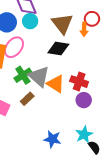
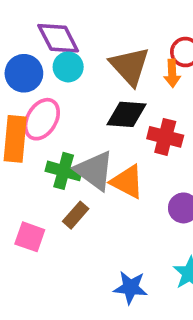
green cross: (23, 75) -> (64, 171), turned -36
red cross: (79, 82) -> (165, 137), moved

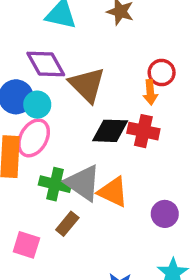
brown triangle: (130, 66) -> (87, 85), moved
cyan circle: (68, 67) -> (37, 105), moved
red cross: (165, 137) -> (143, 131), moved

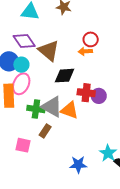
orange arrow: (150, 92) -> (85, 51), turned 96
red cross: (143, 131) -> (86, 93), moved
purple circle: (165, 214) -> (99, 96), moved

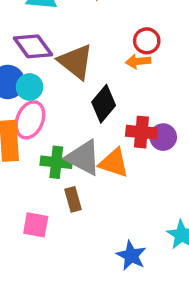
black diamond: (64, 76) -> (104, 104), turned -45
brown rectangle: (45, 131) -> (73, 199), turned -48
blue star: (78, 165) -> (131, 255), turned 30

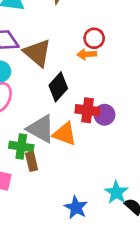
green cross: (56, 162) -> (21, 147), moved

